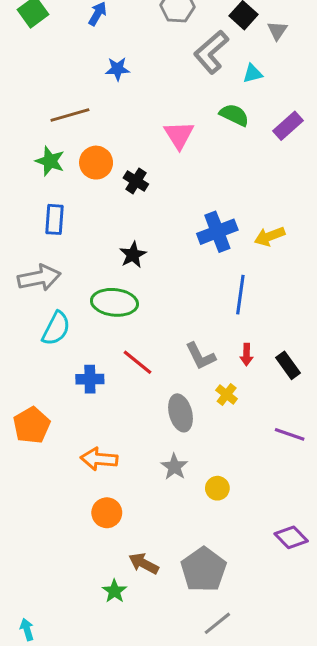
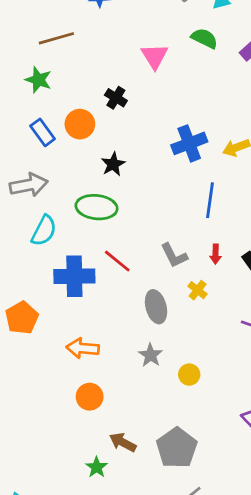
orange circle: (96, 163) -> (80, 124), moved
blue rectangle: (55, 219) -> (43, 132), turned -40
blue cross: (90, 379) -> (74, 276), size x1.6

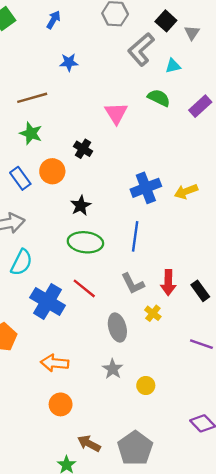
green star: (38, 80) -> (31, 133), moved
blue line: (210, 200) -> (135, 236), moved
green ellipse: (97, 207) -> (85, 242), moved
red arrow: (216, 254) -> (168, 283), size x1.5
blue cross: (74, 276) -> (48, 301), turned 32

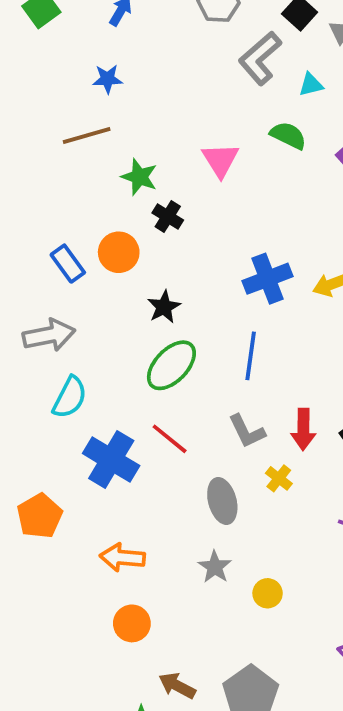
blue star: (69, 62) -> (107, 79), moved
green star: (31, 133) -> (139, 177), moved
green ellipse: (85, 242) -> (171, 365), turned -52

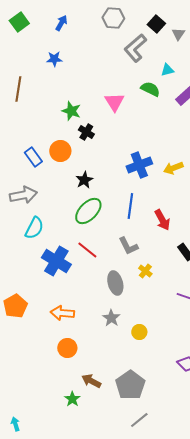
cyan triangle: (311, 85) -> (167, 70), moved
brown line: (87, 135) -> (18, 89), moved, turned -65
red arrow: (303, 429) -> (162, 220), moved, turned -30
orange pentagon: (40, 516) -> (15, 306), moved

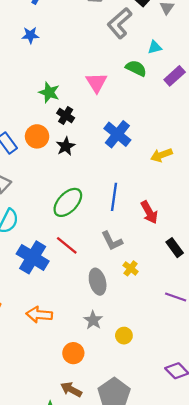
blue cross: (139, 165) -> (117, 134), moved, turned -30
black star: (84, 180) -> (66, 146), moved
orange circle: (67, 348) -> (73, 353), moved

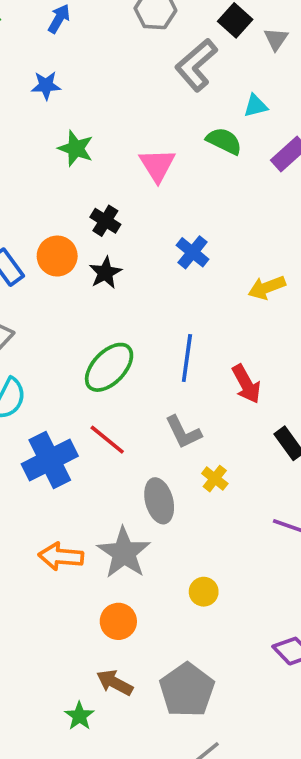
green star: (49, 92) -> (76, 148), moved
blue cross: (117, 134) -> (193, 252), size x0.7
blue cross: (33, 257) -> (50, 460), turned 32
gray star: (93, 320) -> (124, 553), moved, size x1.6

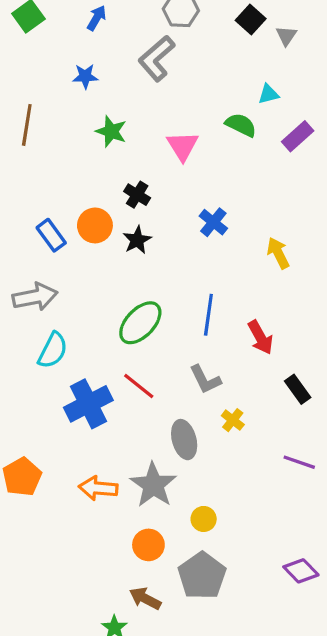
gray L-shape: (196, 65) -> (157, 58), moved
yellow arrow: (267, 288) -> (278, 253), turned 84
yellow circle: (204, 592) -> (204, 519), moved
gray pentagon: (187, 690) -> (202, 576), moved

